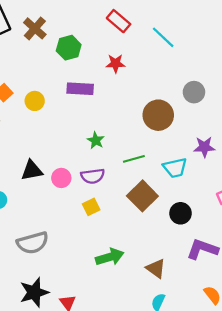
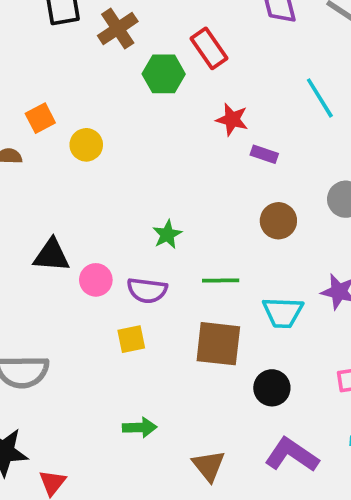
red rectangle: (119, 21) -> (209, 48), moved
purple rectangle: (80, 89) -> (264, 154), moved, size x0.6
brown circle: (158, 115) -> (278, 221), size x0.7
brown square: (142, 196) -> (218, 344), turned 36
green arrow: (110, 257) -> (140, 428), size x0.7

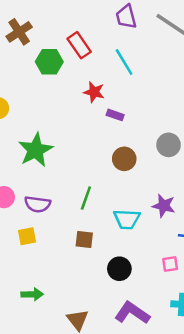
cyan line: (320, 98) -> (124, 62), moved
green star: (167, 234) -> (36, 150), moved, size x1.8
green line: (221, 281) -> (86, 198), turned -70
brown square: (218, 344) -> (84, 239), size x0.6

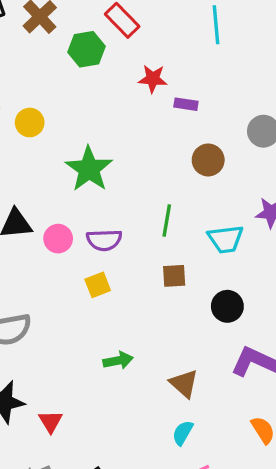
cyan line: (124, 62) -> (216, 25), moved, turned 36

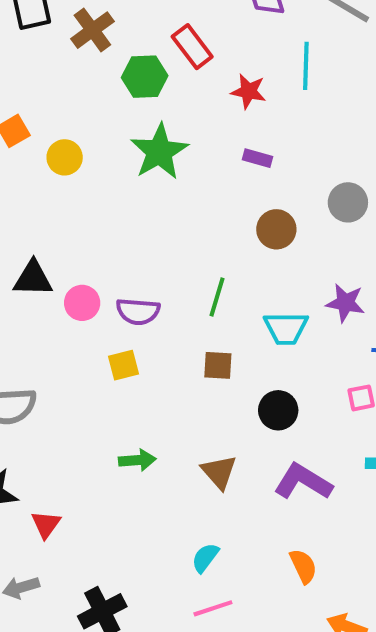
red star: (153, 79) -> (248, 91), moved
green star: (89, 169) -> (159, 152), moved
brown triangle: (184, 383) -> (219, 472), moved

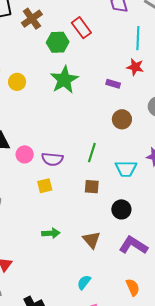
red star: (248, 91) -> (135, 67), moved

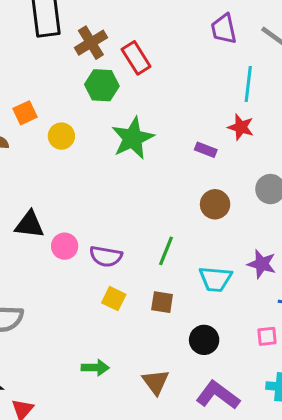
red rectangle: (81, 28) -> (136, 58), moved
green hexagon: (58, 42) -> (102, 85), moved
yellow square: (45, 186) -> (114, 299), moved, turned 35

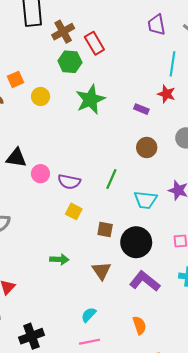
brown square: (162, 302) -> (105, 230), moved
black circle: (204, 340) -> (136, 242), size x1.5

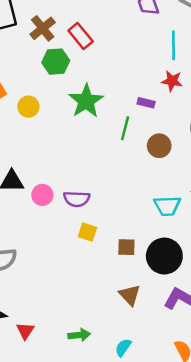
green line: (111, 179) -> (125, 128), moved
green arrow: (59, 259) -> (79, 335), moved

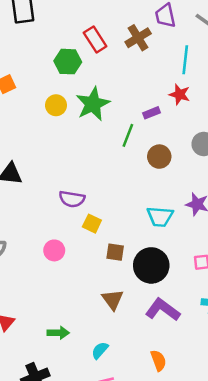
brown cross: (43, 28) -> (138, 38), moved
purple rectangle: (146, 103) -> (152, 113), turned -42
yellow circle: (28, 107) -> (56, 105), moved
pink circle: (42, 195) -> (54, 250), moved
yellow square: (87, 232) -> (92, 224), moved

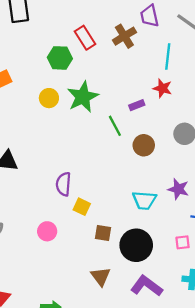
green line: (128, 135) -> (115, 126), turned -50
purple semicircle: (72, 199) -> (63, 184), turned 85

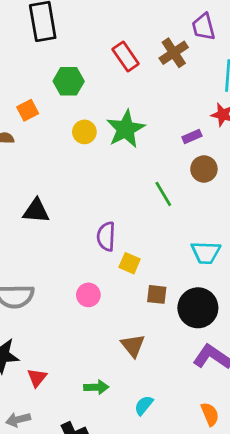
green hexagon: (60, 58) -> (69, 81), moved
green line: (115, 126) -> (163, 194), moved
brown circle: (144, 145) -> (204, 169), moved
brown triangle: (101, 276) -> (133, 346), moved

